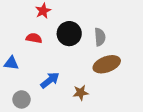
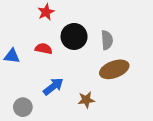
red semicircle: (34, 38) -> (44, 49), moved
blue triangle: (11, 63) -> (12, 56), moved

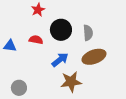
blue arrow: (53, 86) -> (60, 60), moved
brown star: (86, 100) -> (71, 82), size x1.5

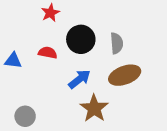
brown star: (71, 82) -> (94, 108), turned -30

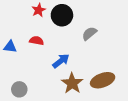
black circle: (81, 39) -> (62, 15), moved
gray semicircle: (117, 43) -> (89, 34), turned -126
brown ellipse: (125, 75) -> (103, 80), moved

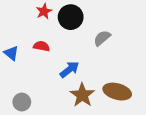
blue triangle: (10, 47) -> (11, 53), turned 32
brown ellipse: (103, 80) -> (117, 92), turned 35

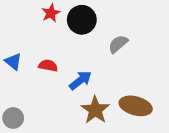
red semicircle: (42, 46) -> (48, 66), moved
gray circle: (22, 102) -> (13, 118), moved

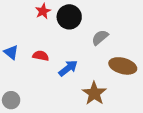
brown ellipse: (136, 106) -> (123, 66), moved
brown star: (95, 110) -> (94, 93), moved

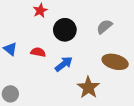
black circle: (69, 17) -> (65, 30), moved
gray semicircle: (100, 37) -> (104, 27), moved

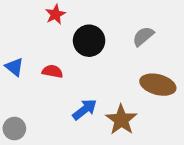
blue arrow: (64, 64) -> (85, 109), moved

